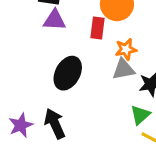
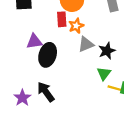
purple triangle: (54, 20) -> (34, 41), moved
orange star: (126, 49) -> (76, 26), moved

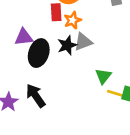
black star: (107, 51) -> (67, 45), moved

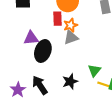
gray triangle: (83, 42) -> (71, 37), moved
black star: (67, 45) -> (70, 82), moved

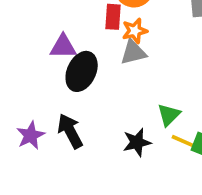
black star: (70, 82) -> (137, 142), moved

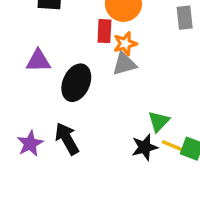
purple triangle: (63, 47) -> (38, 61), moved
black star: (137, 142) -> (145, 147), moved

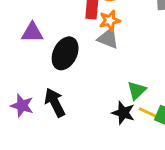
gray triangle: (124, 64) -> (108, 38), turned 35
purple star: (30, 144) -> (22, 106), turned -30
black star: (145, 147) -> (123, 113), turned 30

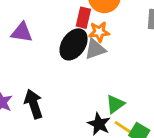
gray triangle: (108, 38) -> (95, 49), turned -50
black ellipse: (65, 53) -> (74, 44), moved

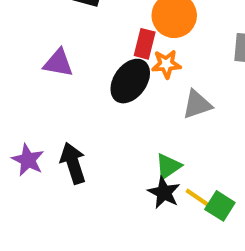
gray triangle: (95, 49) -> (197, 104), moved
green triangle: (115, 104) -> (168, 166), moved

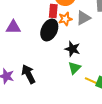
gray triangle: (197, 104) -> (83, 18), moved
black star: (164, 193) -> (72, 49), moved

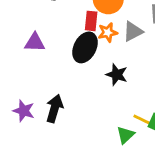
green triangle: (74, 68) -> (125, 135), moved
black arrow: (28, 74) -> (55, 109), turned 42

